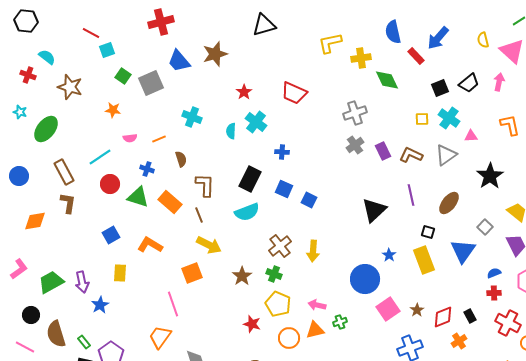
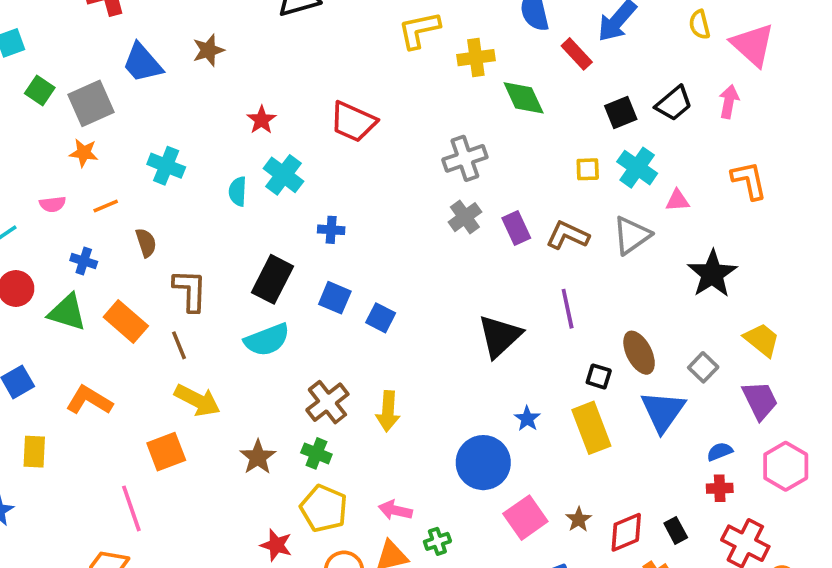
brown star: (215, 54) -> (208, 50), size x0.7
orange star: (113, 110) -> (84, 153), moved
brown ellipse: (449, 203) -> (639, 353), moved, turned -65

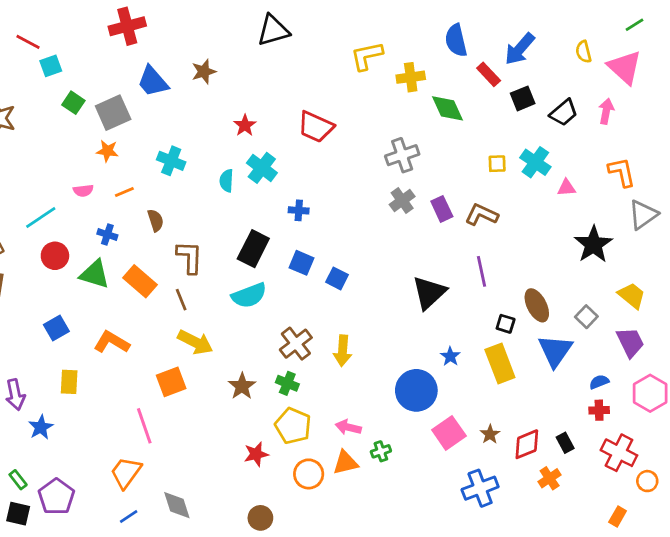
black square: (621, 113) -> (523, 98), moved
gray triangle: (632, 235) -> (643, 215), moved
red star: (276, 545) -> (256, 454), turned -30

